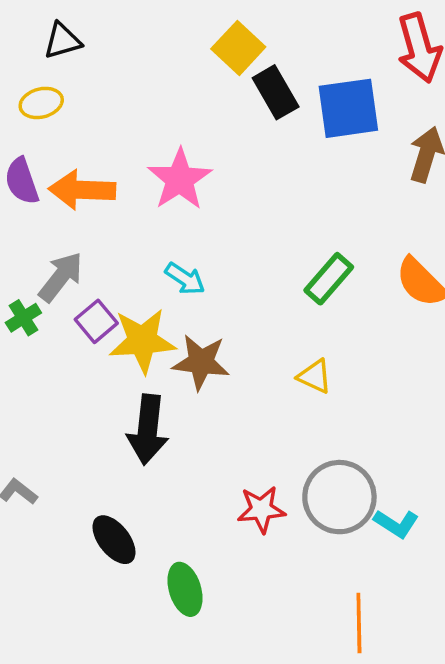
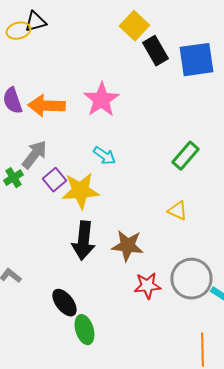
yellow ellipse: (41, 103) -> (18, 31), moved
brown star: (201, 362) -> (127, 246), moved
green ellipse: (185, 589) -> (84, 330), moved

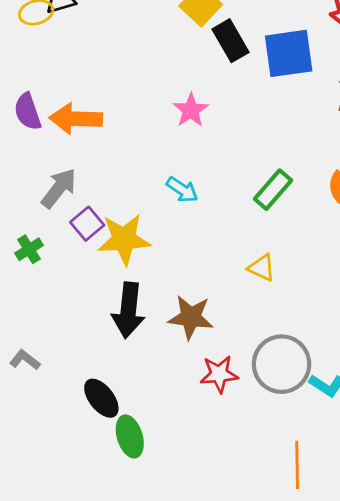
pink star: (101, 100) -> (191, 110), moved, size x0.7
cyan arrow: (104, 156) -> (182, 190), moved
green cross: (13, 178) -> (29, 249), moved

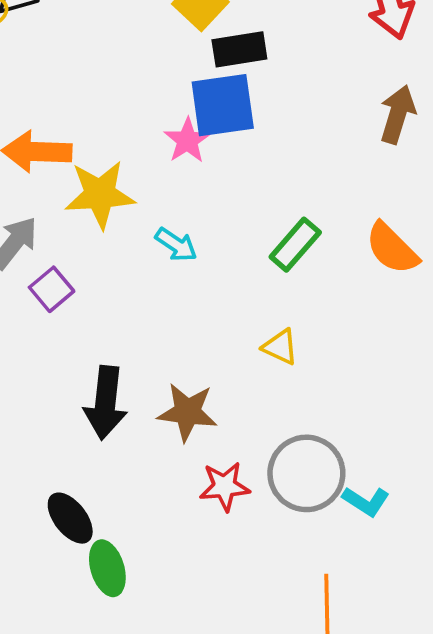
black rectangle: (230, 41) -> (239, 49), turned -69
blue square: (289, 53) -> (223, 105), moved
yellow star: (124, 239) -> (100, 194), moved

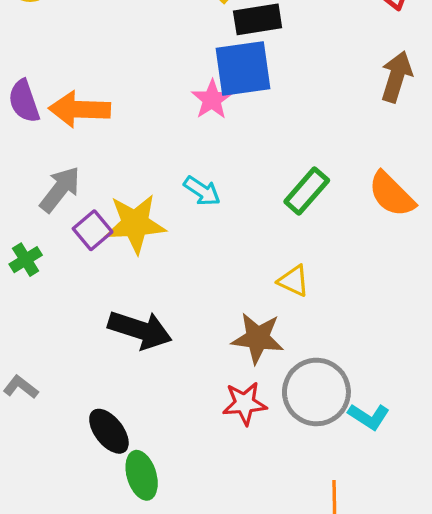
yellow star: (100, 194) -> (135, 224), moved
black arrow: (106, 403) -> (140, 330), turned -78
brown star: (187, 412) -> (258, 338), moved

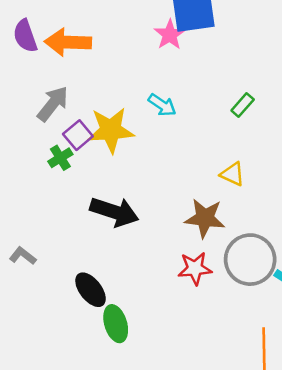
green rectangle: (307, 191) -> (243, 105), size x0.7
green cross: (26, 260) -> (60, 158), moved

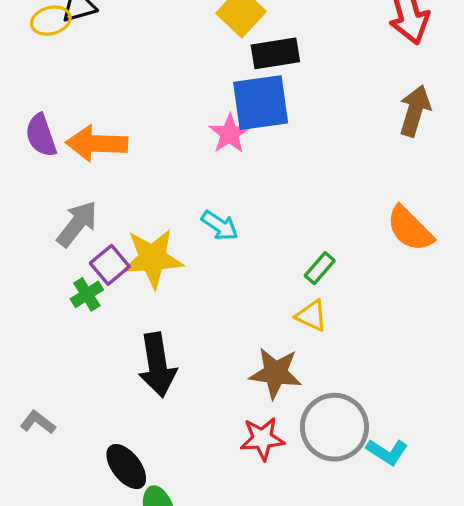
green rectangle: (243, 105) -> (320, 268), moved
black arrow: (114, 212) -> (157, 365), turned 63

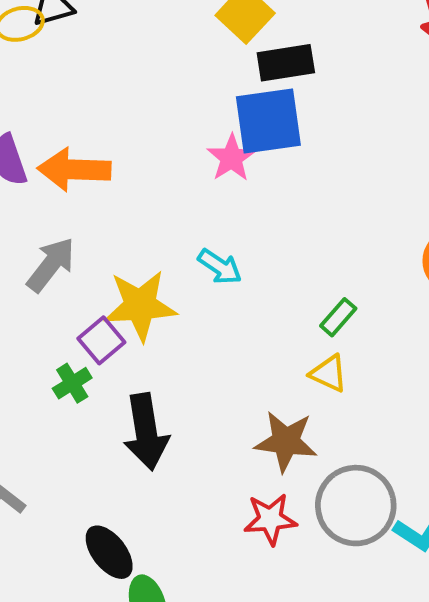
purple square: (110, 265) -> (101, 340), moved
green cross: (87, 294) -> (72, 383), moved

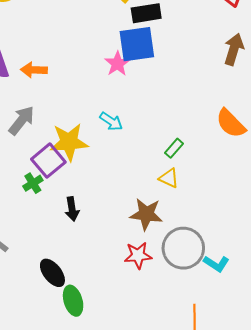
orange arrow: (74, 170) -> (34, 70), size x0.7
purple square: (101, 340) -> (48, 161), size x1.4
black arrow: (146, 432) -> (72, 209), size x0.6

